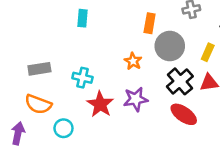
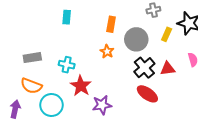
orange rectangle: (150, 23) -> (111, 24), moved
yellow rectangle: (208, 52) -> (167, 34), moved
purple star: (136, 99) -> (102, 105), moved
cyan circle: (63, 128) -> (51, 105), size x1.5

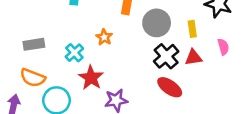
yellow rectangle: (167, 34) -> (192, 29), moved, turned -32
orange star: (107, 51) -> (104, 37), moved
cyan cross: (67, 65) -> (74, 53), turned 35

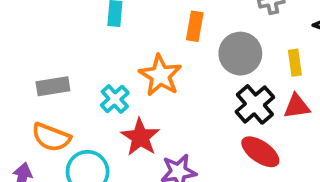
orange star: (104, 37) -> (160, 75), size x1.6

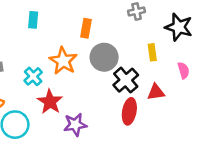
gray circle: (240, 54) -> (104, 57), moved
red triangle: (297, 106) -> (156, 92), moved
red ellipse: (260, 152) -> (129, 111), turned 65

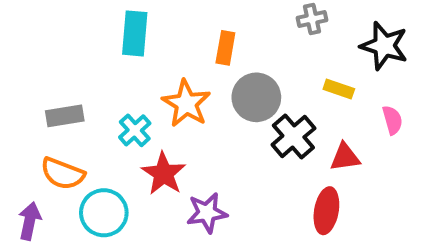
cyan rectangle: (33, 20) -> (135, 33), size x1.5
yellow rectangle: (152, 52) -> (339, 89), turned -63
red ellipse: (129, 111) -> (326, 211), moved

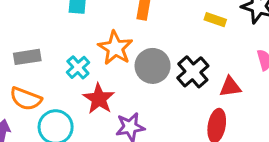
yellow rectangle: (339, 89) -> (215, 20), moved
gray circle: (256, 97) -> (153, 66), moved

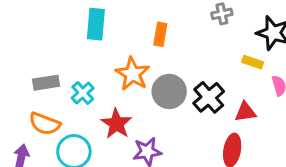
yellow rectangle: (215, 20) -> (253, 62), moved
cyan cross: (78, 67) -> (83, 93), moved

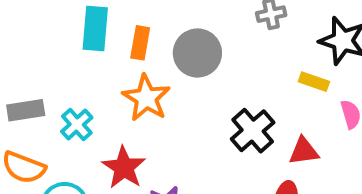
orange rectangle: (160, 34) -> (140, 43), moved
gray circle: (169, 91) -> (197, 53), moved

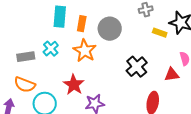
yellow rectangle: (314, 82) -> (160, 33), moved
cyan cross: (77, 125) -> (51, 49), moved
red triangle: (304, 151) -> (172, 75), moved

